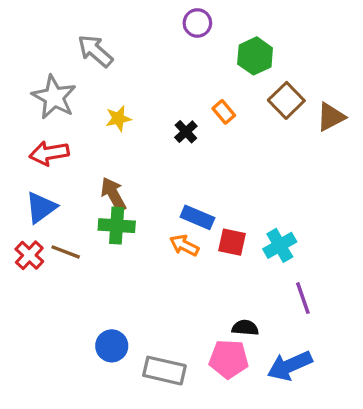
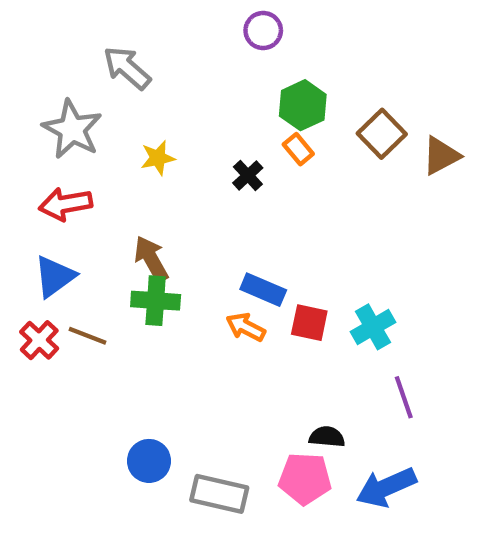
green hexagon: (255, 56) -> (303, 105), moved

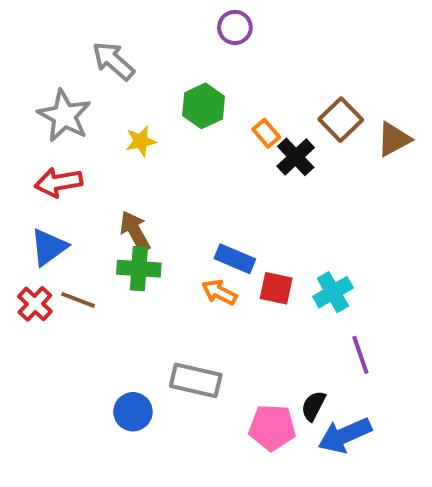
green hexagon: (303, 105) -> (204, 106), moved
black cross: (248, 175) -> (296, 157), moved, size x1.4
black semicircle: (327, 437) -> (313, 406), moved, turned -68
gray rectangle: (219, 494) -> (196, 380), moved

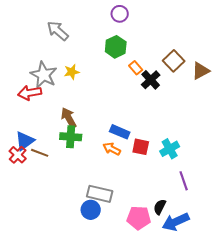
green hexagon: (204, 106) -> (116, 47), moved
gray star: (64, 116) -> (44, 75), moved
blue triangle: (49, 247) -> (25, 141), moved
blue circle: (133, 412) -> (91, 210), moved

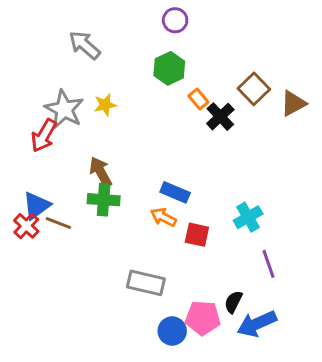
red arrow: (30, 93) -> (44, 135), turned -50
red square: (141, 147) -> (197, 235), moved
blue circle: (91, 210) -> (172, 331), moved

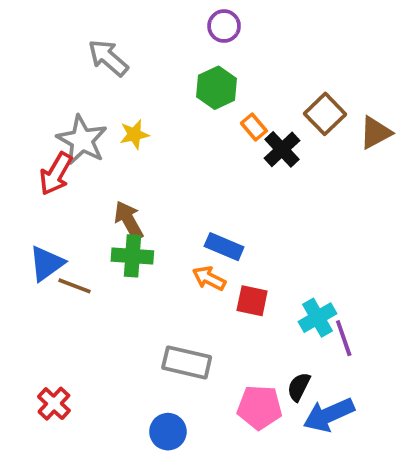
cyan cross: (248, 217) -> (317, 318), moved
red cross: (26, 226) -> (54, 404), moved
blue circle: (172, 331) -> (168, 432), moved

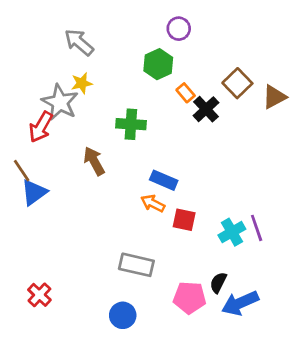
purple circle: (224, 26) -> (179, 29), moved
yellow star: (134, 134) -> (82, 83), moved
green cross: (132, 256) -> (131, 124), moved
brown line: (75, 286) -> (22, 171), moved, turned 35
purple line: (344, 338) -> (257, 228), moved

